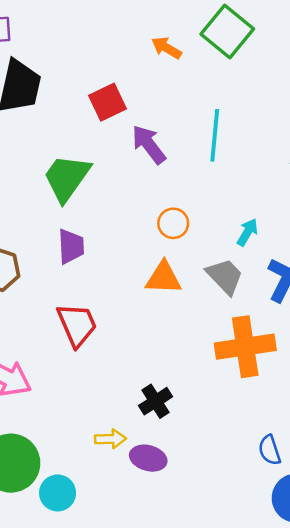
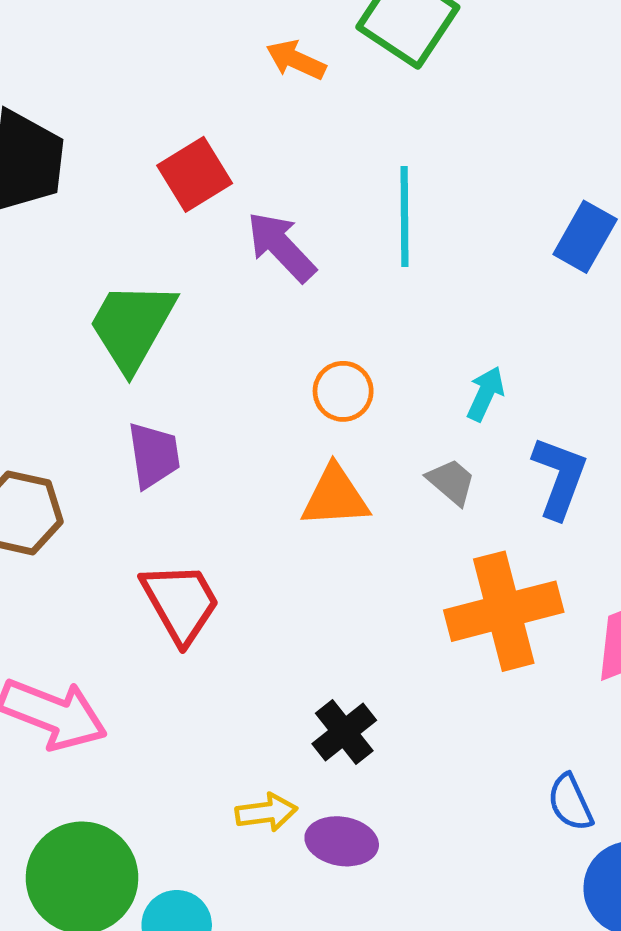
gray trapezoid: (225, 276) -> (451, 482), size x0.7

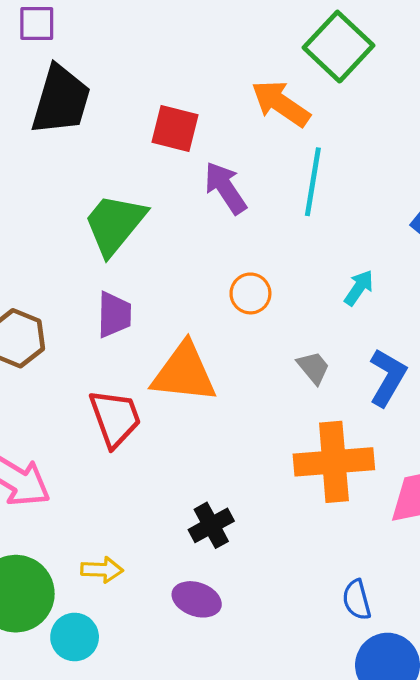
orange arrow: (296, 60) -> (281, 103), moved, size x1.5
red square: (195, 174) -> (175, 128), turned 36
cyan arrow: (485, 394) -> (359, 288), moved
orange triangle: (335, 497) -> (184, 373), moved, size x1.4
yellow arrow: (266, 812) -> (102, 570), moved

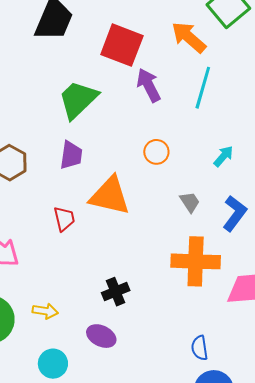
red square: (175, 128) -> (122, 45), size x1.4
red trapezoid: (115, 418) -> (64, 219), size x0.7
cyan circle: (75, 637) -> (53, 364), moved

